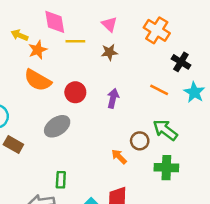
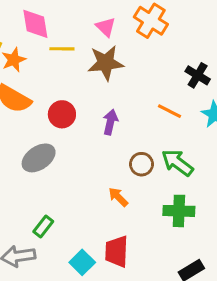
orange cross: (157, 30) -> (151, 21), moved
brown star: (109, 52) -> (106, 63), size x1.6
brown circle: (140, 141) -> (141, 164), moved
green rectangle: (61, 180) -> (43, 227), turned 35

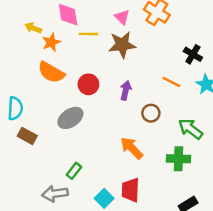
green arrow: (177, 163) -> (191, 129), moved
brown circle: (141, 164) -> (151, 113), moved
orange arrow: (118, 197) -> (132, 148), size x1.5

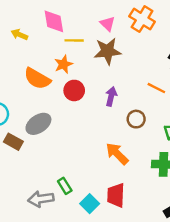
orange star: (51, 42) -> (63, 64), moved
gray ellipse: (70, 118) -> (38, 124), moved
green rectangle: (74, 171) -> (65, 186), moved, turned -70

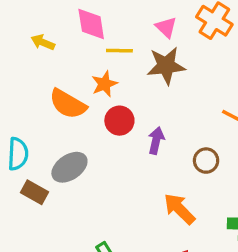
purple arrow: (111, 96) -> (156, 141), moved

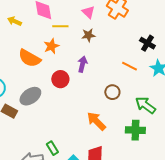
brown star: (166, 66) -> (88, 35), size x0.6
red circle: (119, 121) -> (60, 79), moved
purple arrow: (156, 141) -> (82, 64), moved

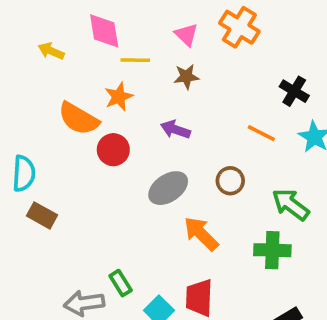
purple arrow: (82, 64) -> (175, 130), turned -84
red circle: (60, 79) -> (113, 150), moved
gray ellipse: (30, 96) -> (168, 188), moved

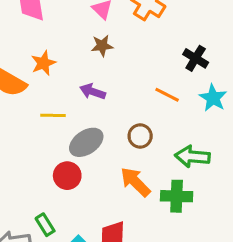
yellow line: (135, 60) -> (53, 115), moved
red circle: (113, 150) -> (67, 176), moved
green arrow: (291, 204) -> (192, 157), turned -32
orange arrow: (201, 234) -> (135, 182), moved

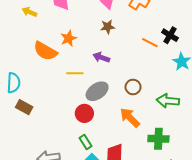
orange line: (167, 95) -> (150, 43), moved
green cross: (177, 196) -> (158, 139), moved
green rectangle: (45, 225) -> (85, 142), moved

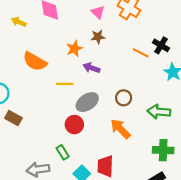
orange star: (69, 38) -> (74, 49), moved
green cross: (158, 139) -> (163, 150), moved
green rectangle: (85, 142) -> (63, 152), moved

